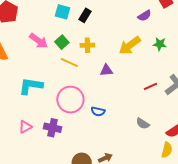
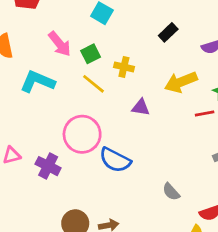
black rectangle: (85, 15) -> (168, 32), moved
cyan L-shape: (31, 86) -> (37, 82), moved
red line: (150, 86) -> (205, 113), moved
blue semicircle: (98, 111) -> (115, 160), size x1.6

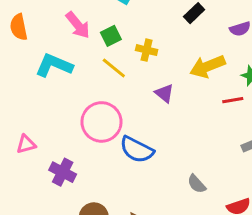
purple triangle: (141, 107) -> (164, 93), turned 30
purple cross: (48, 166) -> (63, 172), moved

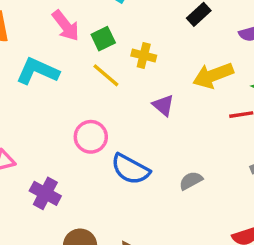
pink circle: (102, 122) -> (91, 137), size x0.7
gray semicircle: (197, 184) -> (191, 181), moved, turned 102

